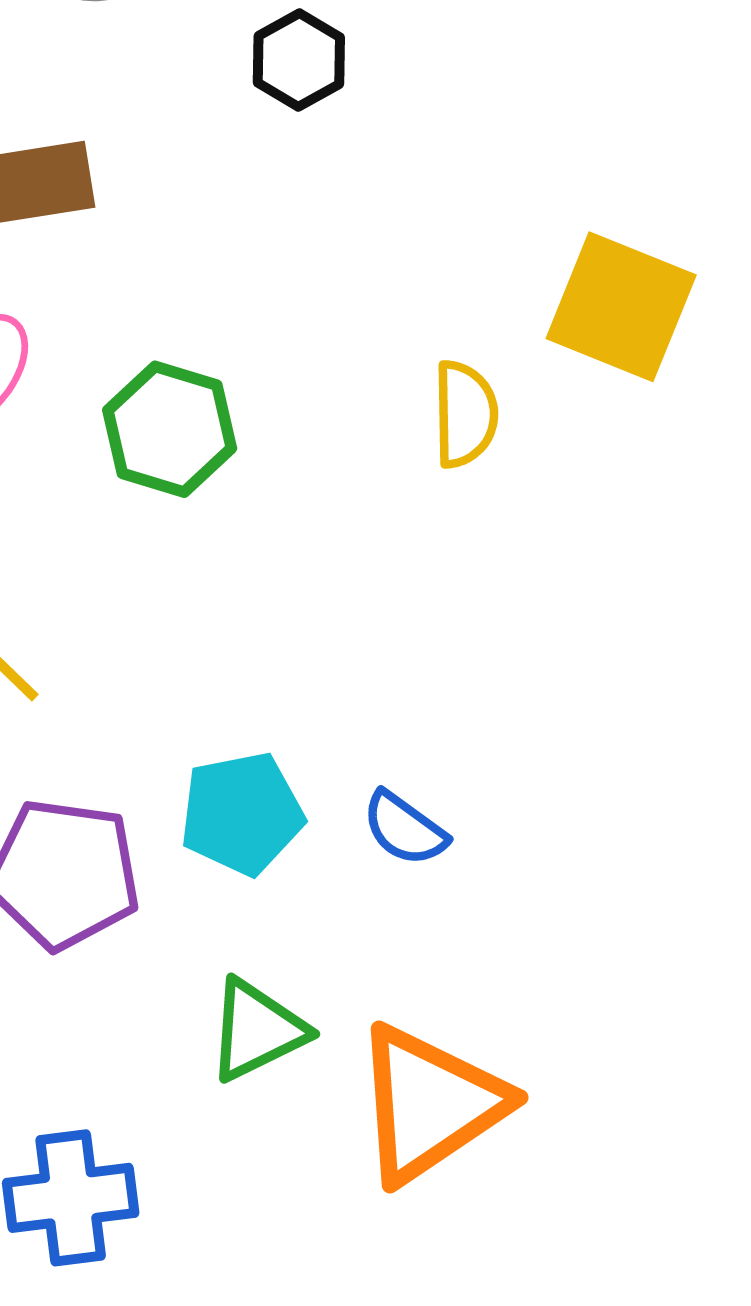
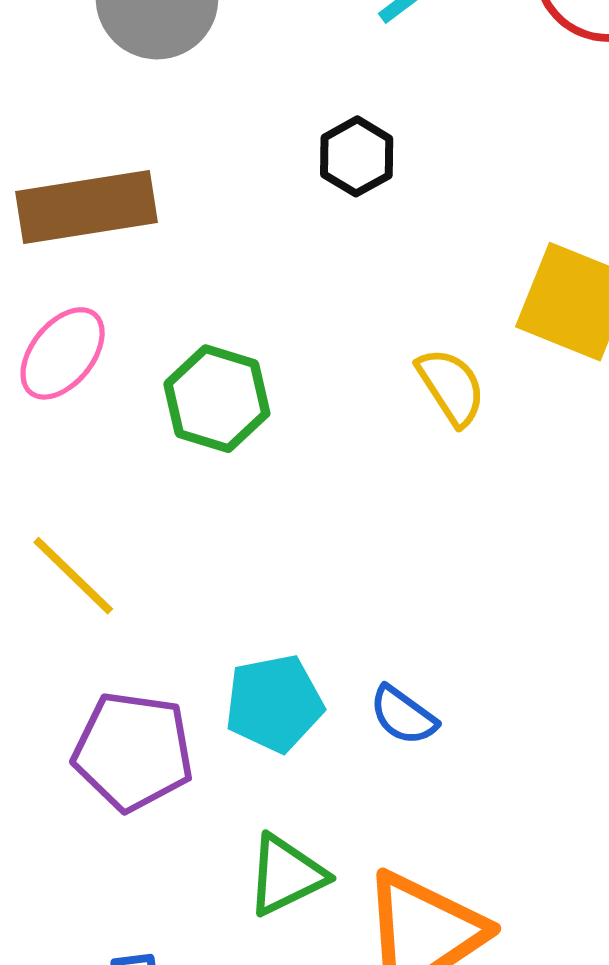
black hexagon: (299, 60) -> (357, 156), moved
yellow semicircle: (465, 414) -> (451, 387), turned -32

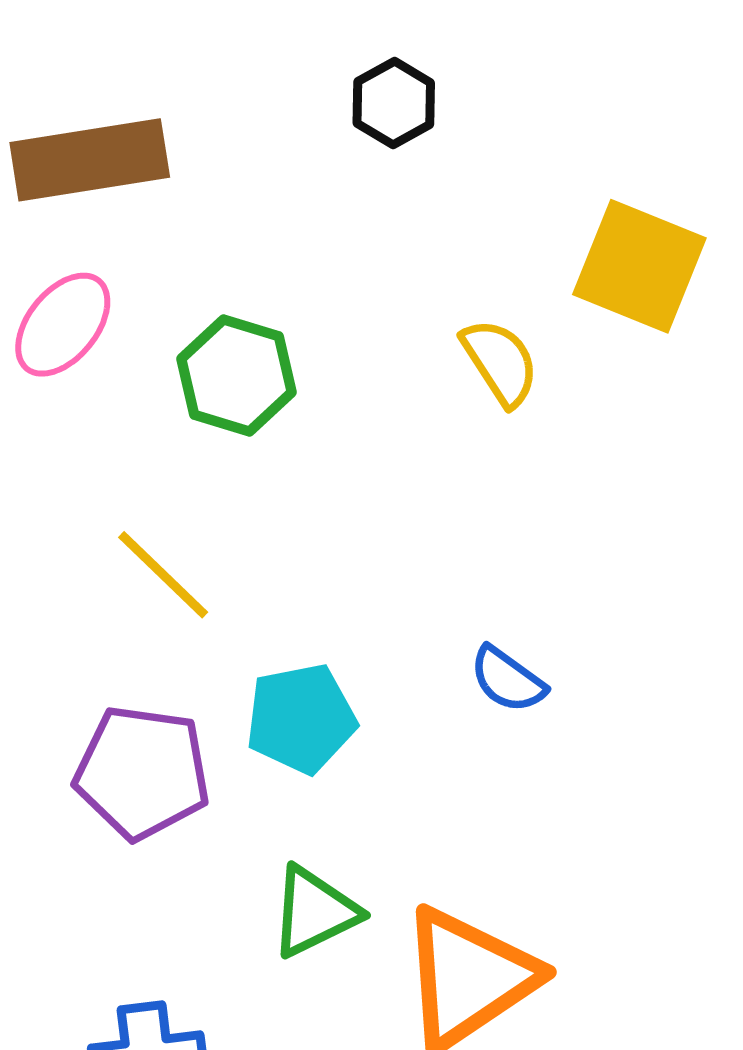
yellow line: (73, 576) -> (163, 575), moved
blue semicircle: (403, 715) -> (508, 680), moved

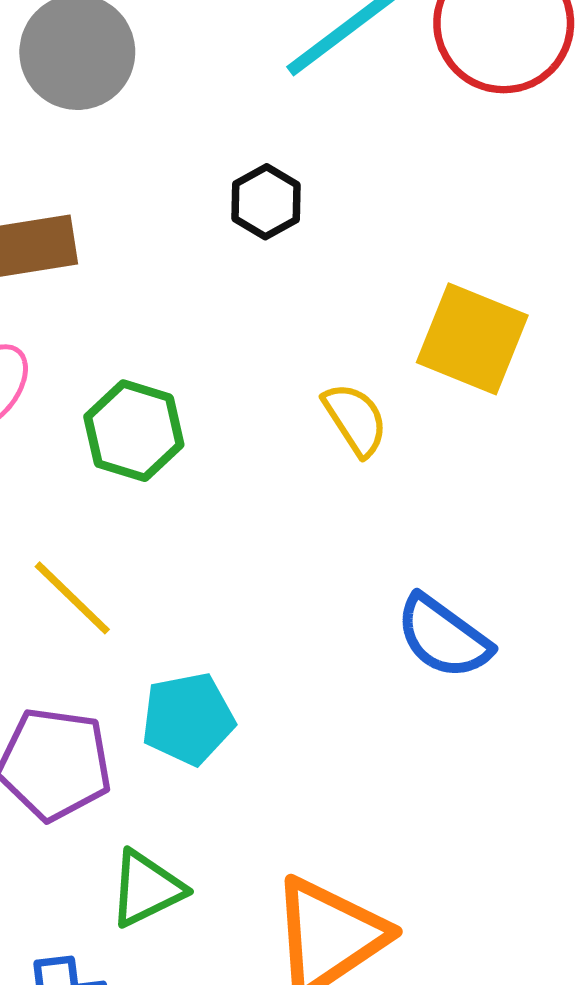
blue semicircle: (508, 680) -> (443, 637), moved, size x1.5
green triangle: (314, 912) -> (146, 889), moved

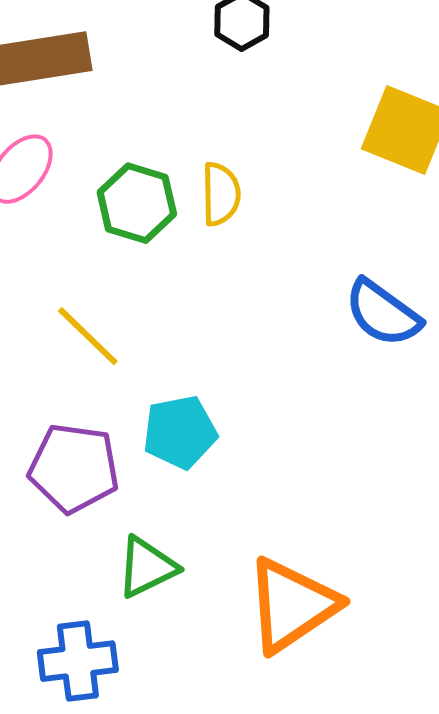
yellow semicircle: (355, 419) -> (221, 194), moved, turned 32
blue semicircle: (443, 637) -> (383, 313), moved

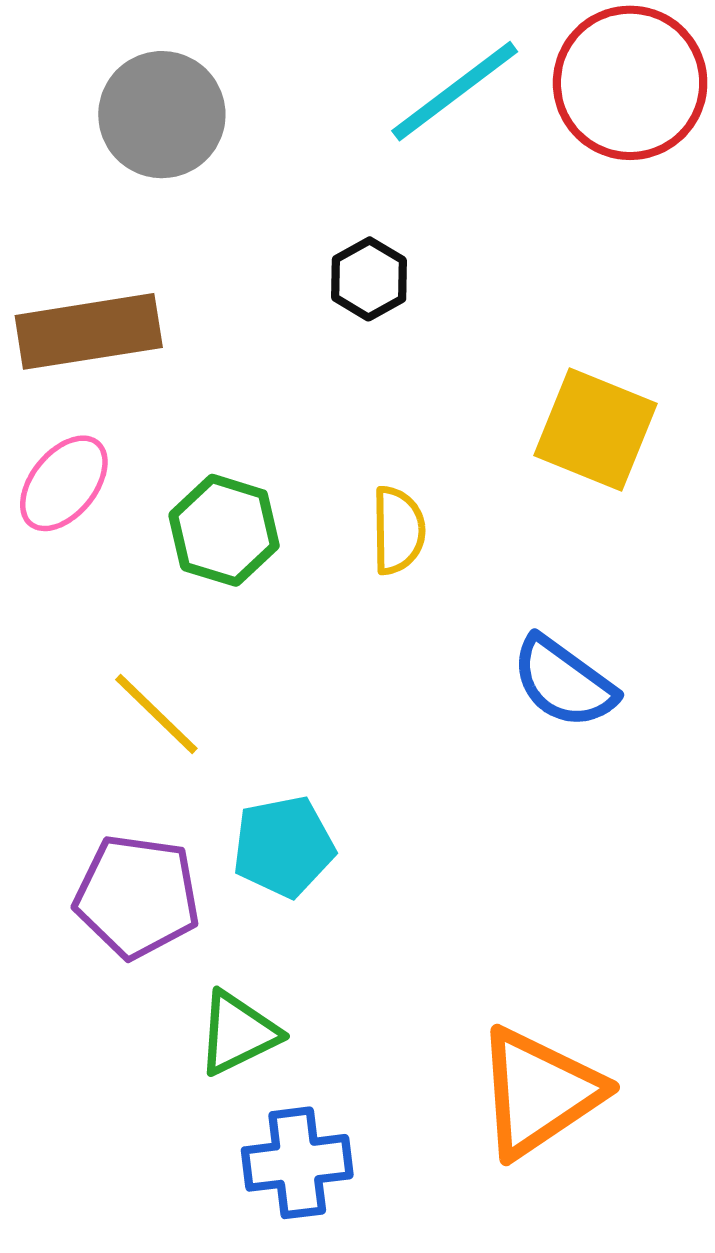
yellow semicircle: (221, 194) -> (398, 530), moved
orange triangle: (292, 605) -> (539, 1092), moved
blue cross: (78, 661) -> (297, 1163), moved

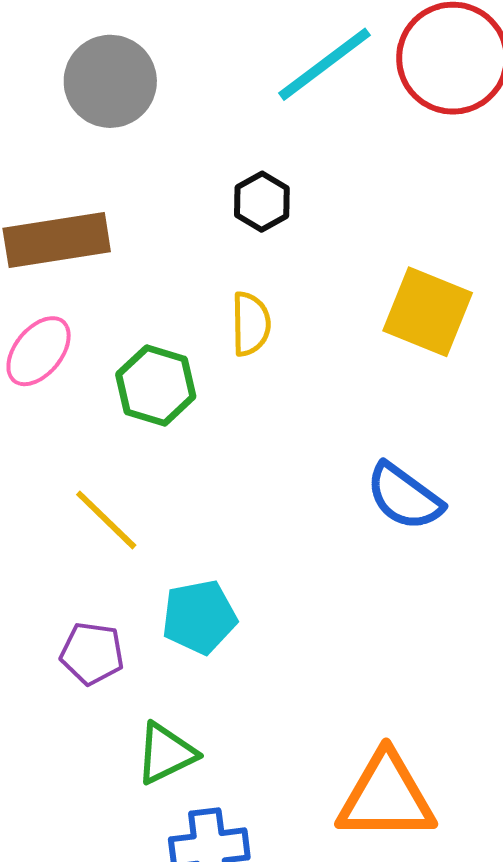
yellow semicircle: (398, 530) -> (251, 324), moved
purple pentagon: (137, 896) -> (92, 653), size x0.7
orange triangle: (539, 1092) -> (386, 797), turned 34

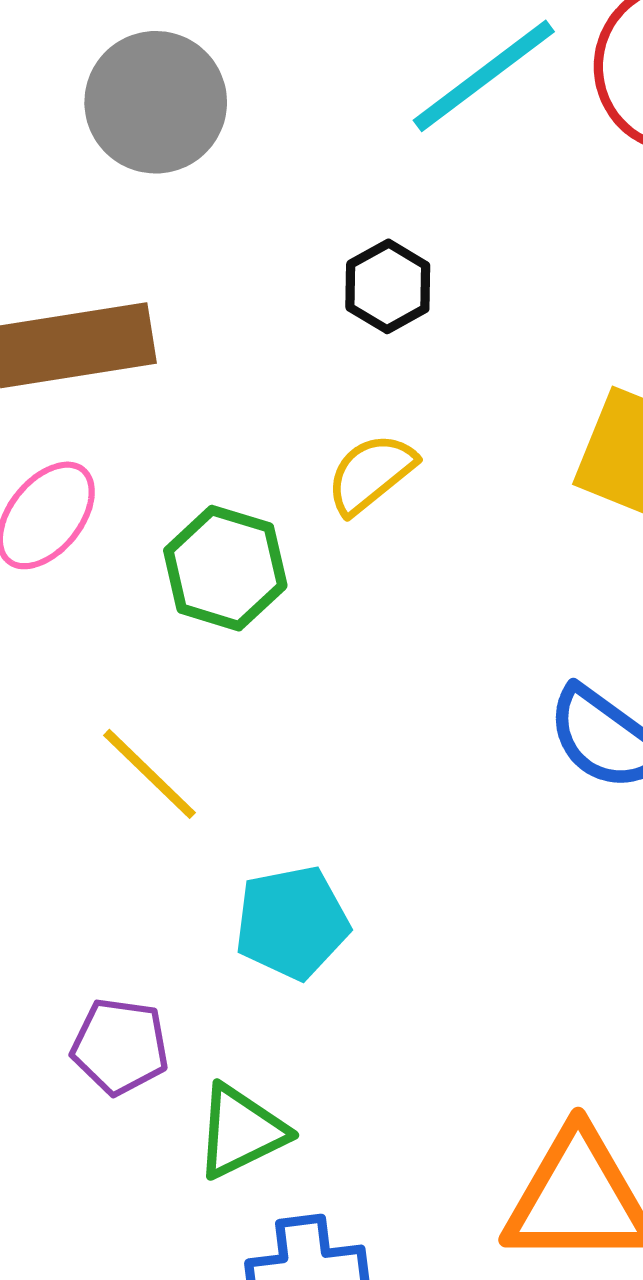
yellow semicircle: (251, 324) -> (371, 474), turned -128
purple pentagon: (92, 653) -> (120, 1046), moved

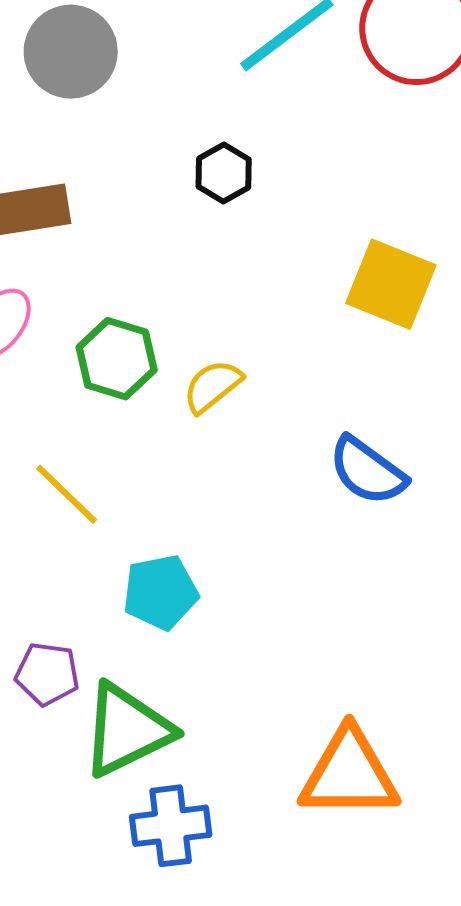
yellow semicircle: (371, 474) -> (212, 386), moved
green triangle: (241, 1131) -> (127, 730), size x1.5

